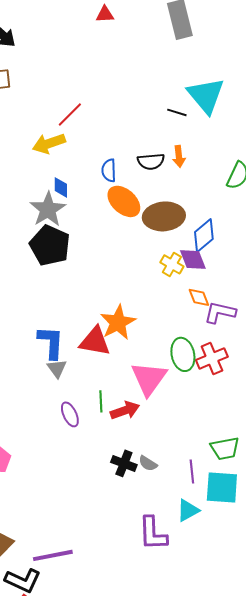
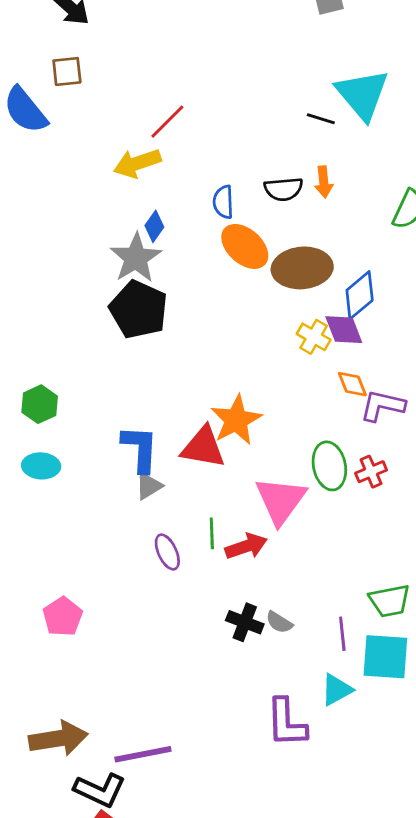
blue diamond: (61, 187) -> (154, 226), turned 35
red cross: (212, 358) -> (371, 472), size x0.7
gray triangle: (57, 368) -> (149, 486), turned 35

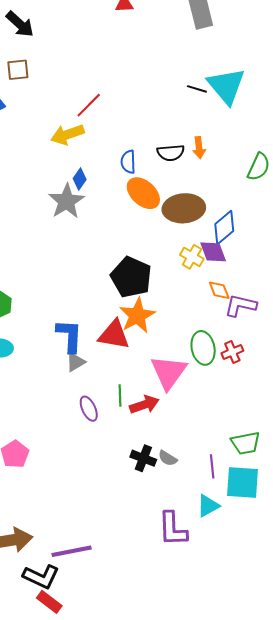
black line: (321, 119) -> (197, 89), moved
black pentagon: (139, 310) -> (131, 277), moved

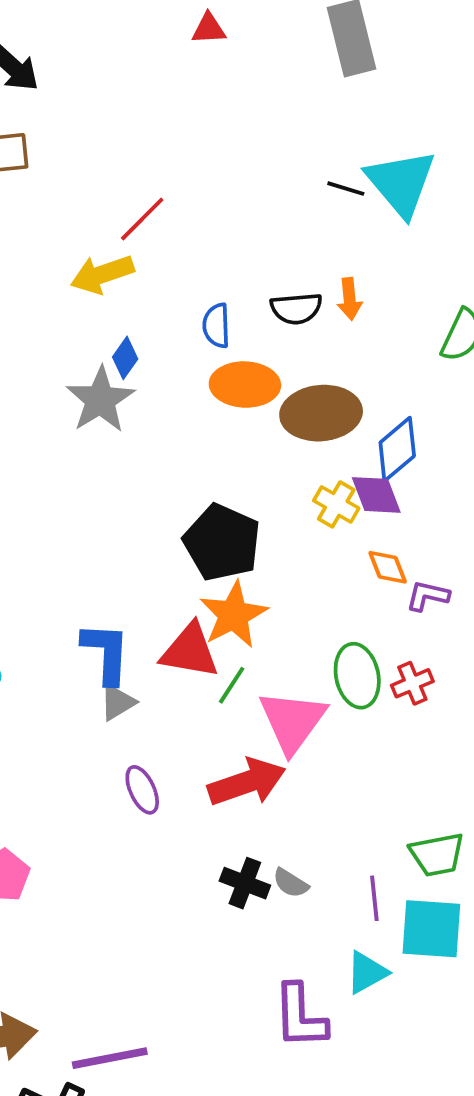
orange ellipse: (143, 193) -> (245, 385), turned -40
purple L-shape: (240, 305) -> (428, 596), size x0.7
green line: (120, 395) -> (232, 685), moved, turned 35
red arrow: (144, 405) -> (247, 782), size x1.4

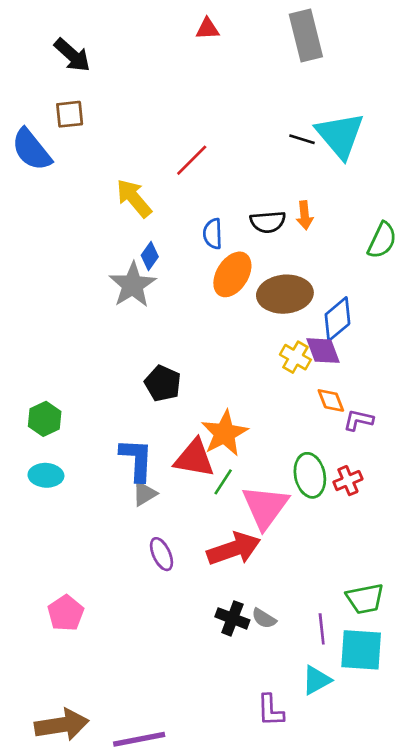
red line: (142, 219) -> (192, 160), moved
yellow arrow: (102, 274) -> (134, 198), turned 69
orange ellipse: (245, 385) -> (232, 274), turned -60
black pentagon: (222, 542) -> (163, 383), moved, size x0.7
purple L-shape: (300, 1016) -> (270, 710), size x0.7

